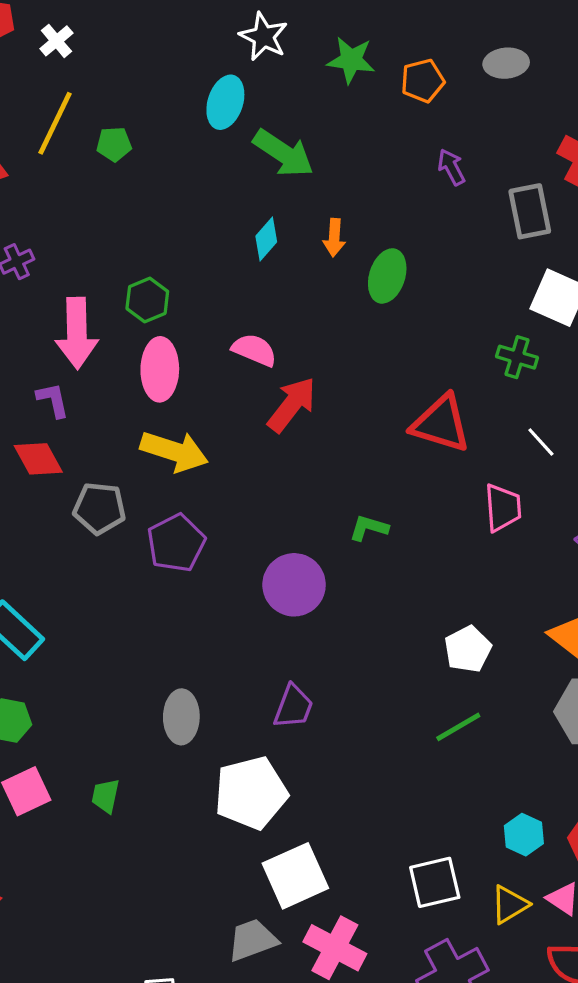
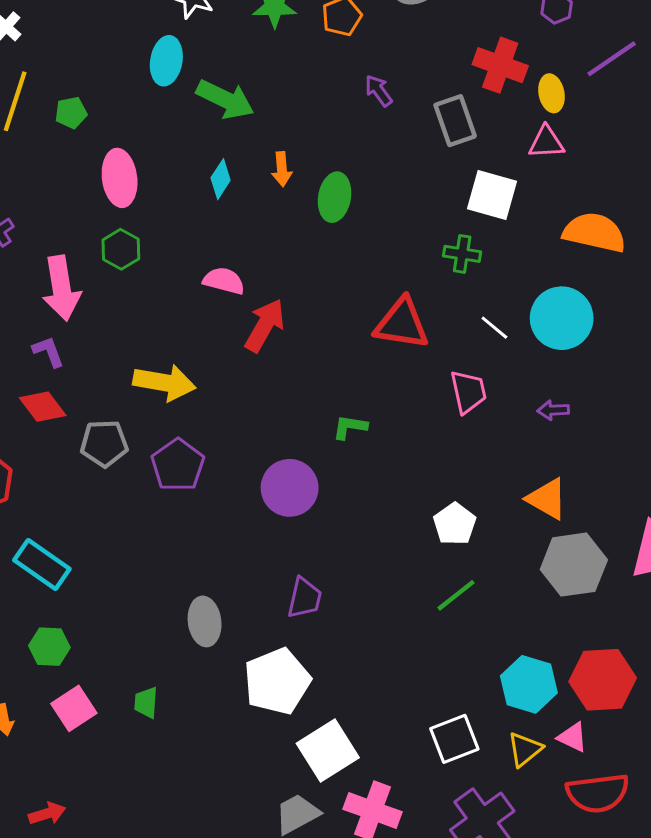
pink ellipse: (160, 369) -> (120, 178), moved
cyan hexagon: (524, 835) -> (529, 684), size x1.5

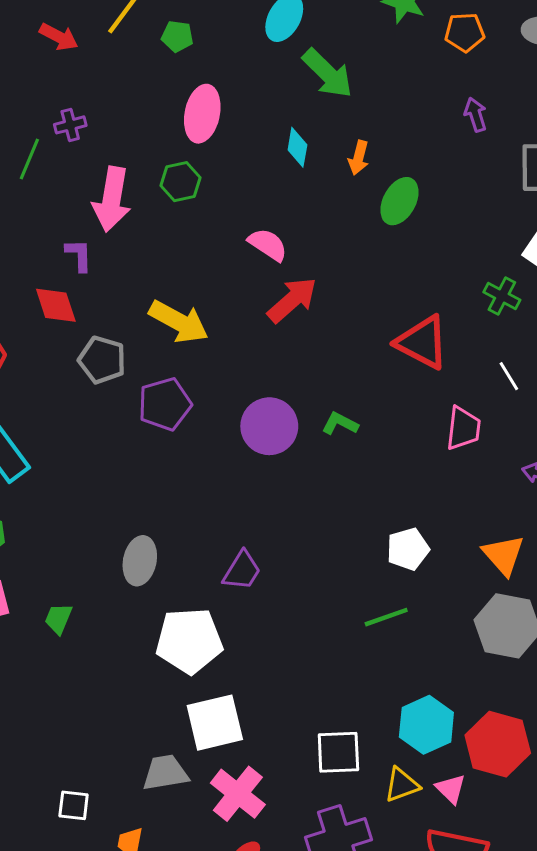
cyan diamond: (221, 179) -> (297, 147), turned -42
purple circle: (290, 488) -> (269, 426), moved

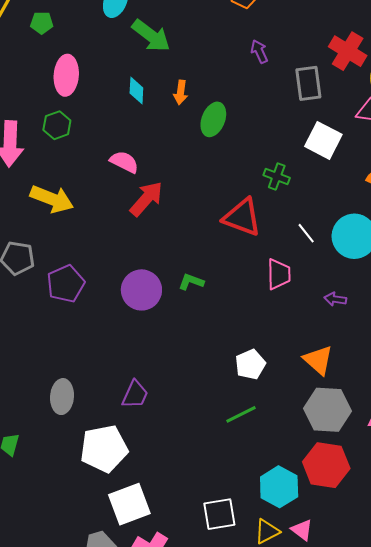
green cross: (502, 296) -> (277, 177), moved
yellow arrow: (179, 322) -> (52, 199), moved
red hexagon: (498, 744) -> (326, 465), moved

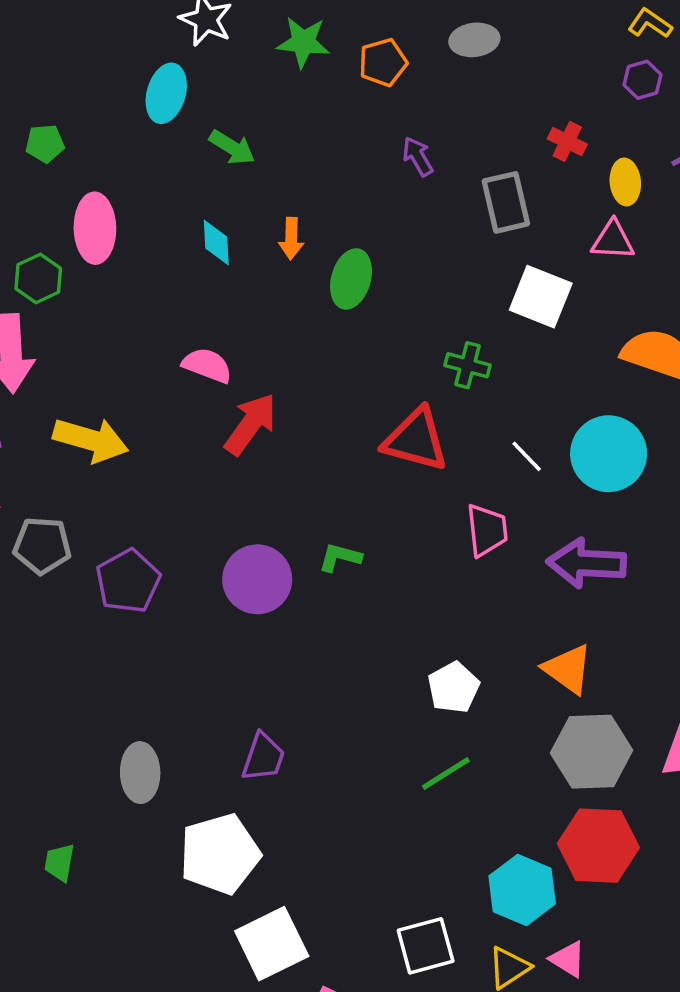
green arrow: (151, 36) -> (232, 147), size x0.7
red cross: (348, 51) -> (567, 141), size x0.6
green hexagon: (57, 125) -> (38, 278), moved
purple arrow: (335, 299) -> (587, 563), size x2.0

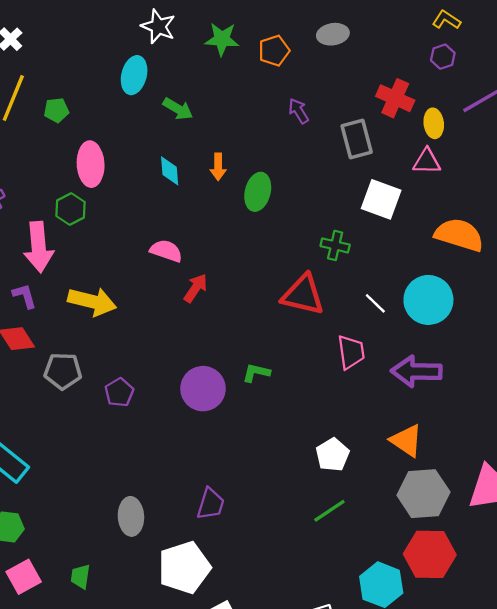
red cross: (567, 141) -> (395, 98), size x1.5
green hexagon: (38, 278) -> (71, 209), moved
red arrow: (251, 424) -> (196, 288), size x0.7
purple pentagon: (128, 581) -> (119, 392), size x0.7

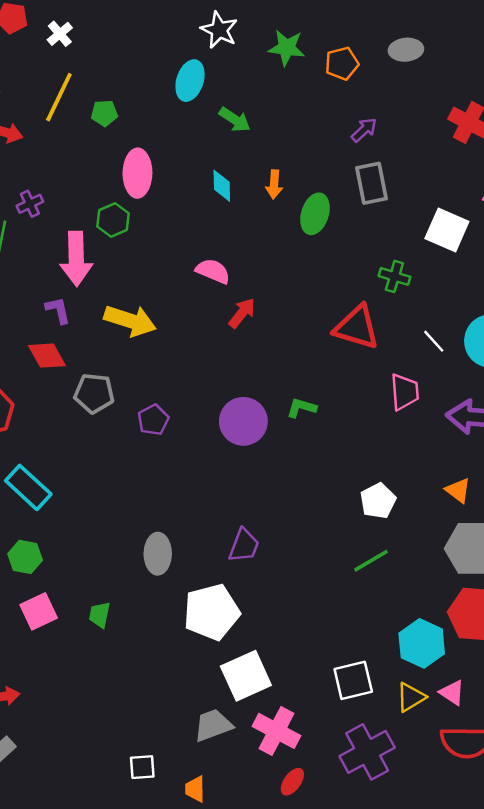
purple arrow: (299, 111) -> (364, 130), turned 75
gray rectangle: (357, 139) -> (371, 183), moved
orange triangle: (406, 441) -> (458, 490), size x0.7

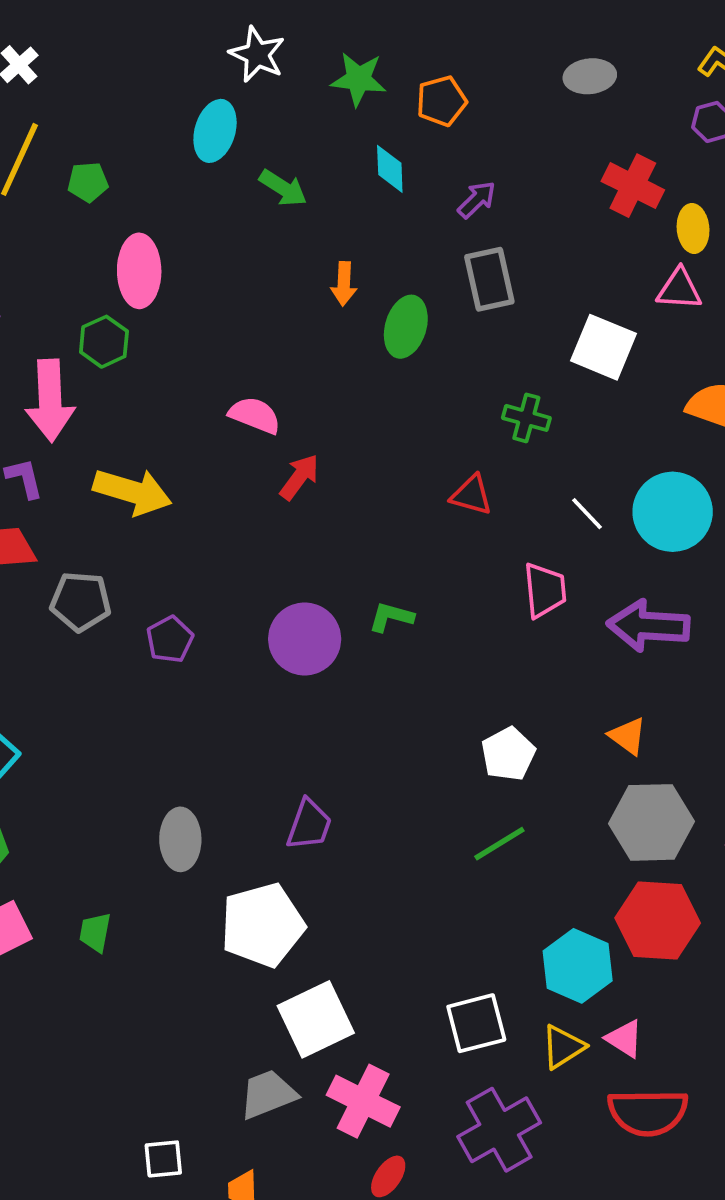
gray ellipse: (406, 50) -> (590, 76), moved
cyan diamond: (222, 186) -> (390, 169), moved
red triangle: (357, 327) -> (471, 495), size x0.6

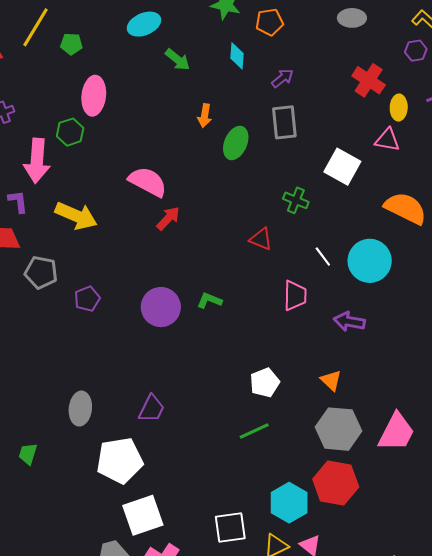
cyan ellipse: (215, 131) -> (144, 24), turned 44
pink semicircle: (255, 415) -> (148, 182), size x1.4
purple arrow: (648, 626) -> (349, 322), size x0.7

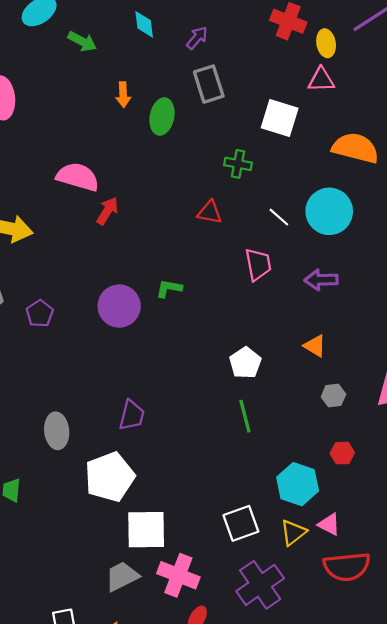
gray hexagon: (339, 429) -> (333, 396), size x0.5
green line: (254, 431) -> (245, 416), turned -68
red hexagon: (336, 483) -> (342, 453), size x0.5
white square: (143, 515) -> (146, 530), turned 30

